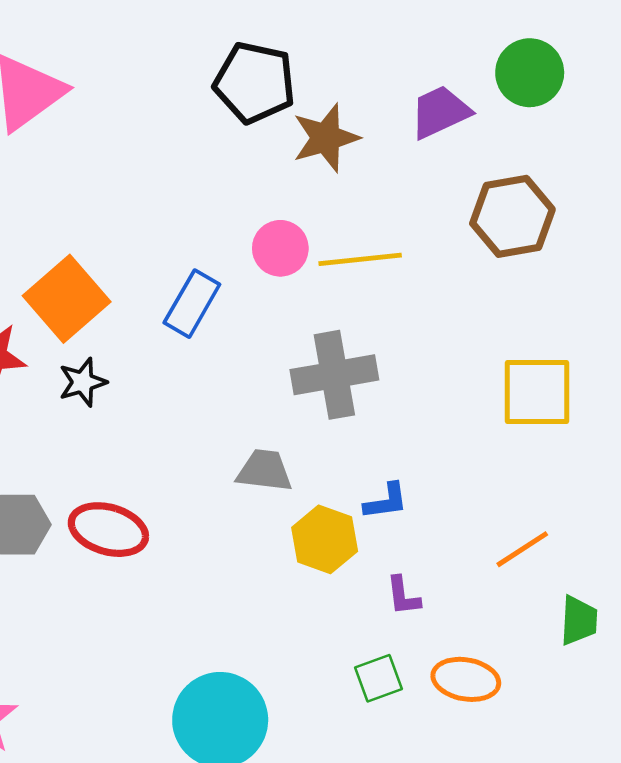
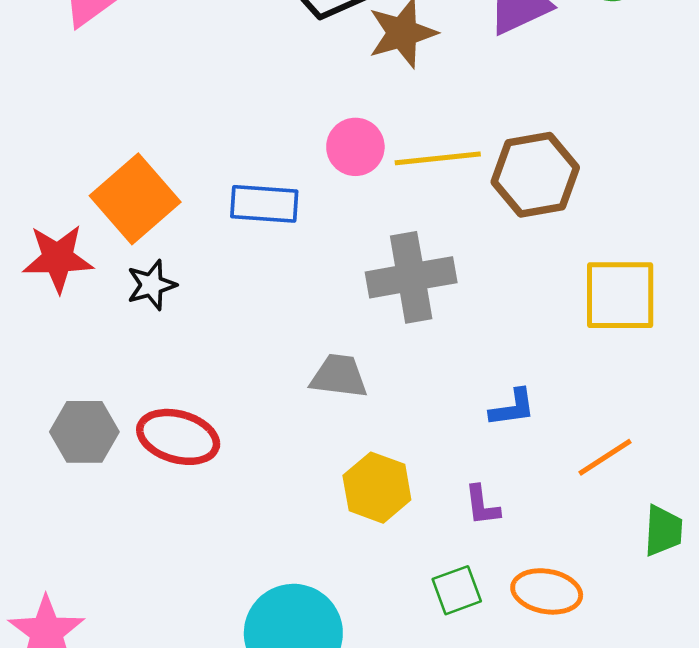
brown hexagon: (512, 216) -> (535, 175), moved
blue rectangle: (192, 304) -> (264, 204), turned 64
blue L-shape: (386, 501) -> (512, 408), moved
yellow hexagon: (325, 539) -> (377, 488), moved

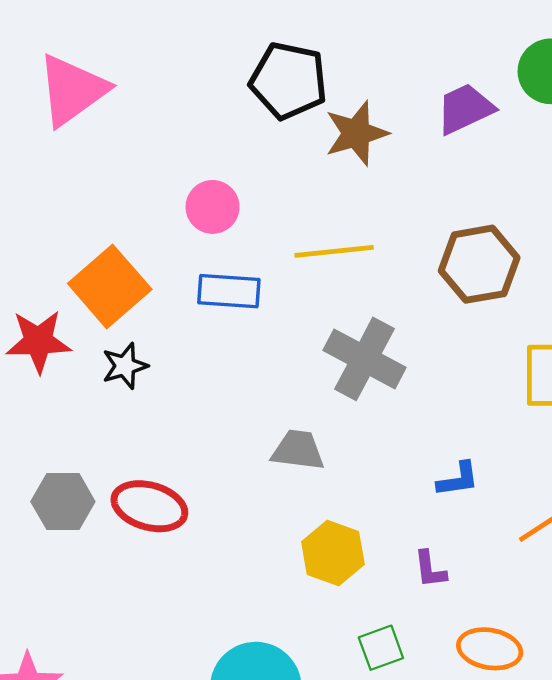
pink circle: (355, 147) -> (213, 207), moved
yellow line: (438, 158) -> (334, 251), moved
gray cross: (411, 277) -> (365, 359), turned 38
green square: (457, 590) -> (381, 648), moved

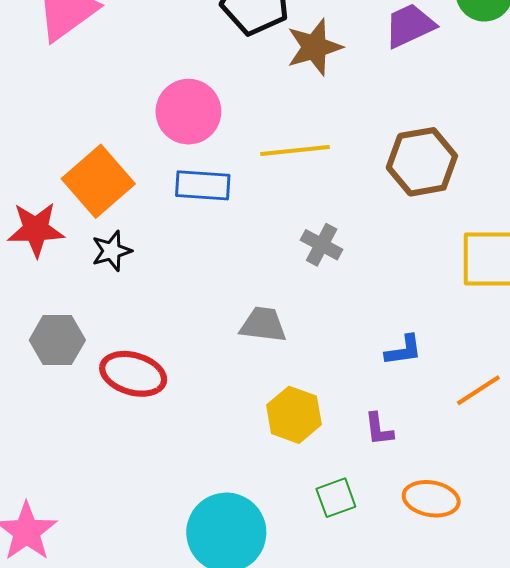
pink circle: (213, 207) -> (188, 112), size x1.4
gray cross: (365, 359) -> (322, 245), size x0.6
gray hexagon: (63, 502) -> (57, 340), moved

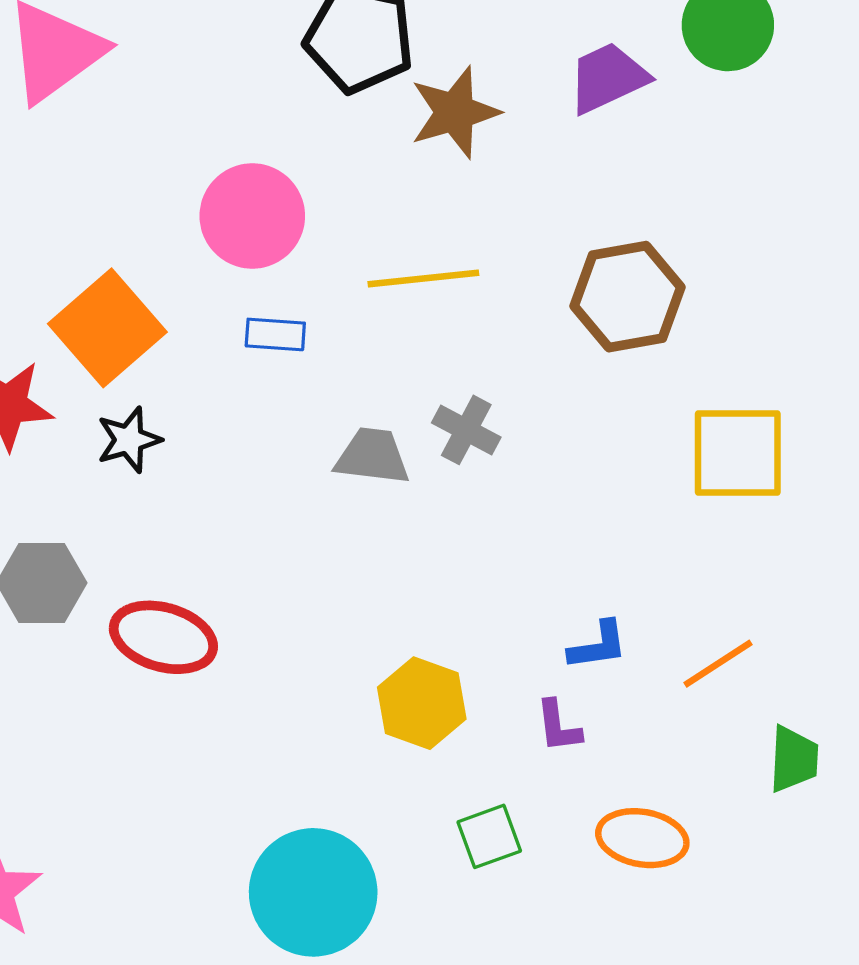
blue rectangle: (203, 185) -> (275, 334), size x0.7
gray trapezoid: (263, 325) -> (372, 456), moved
blue L-shape: (404, 350) -> (598, 646), moved

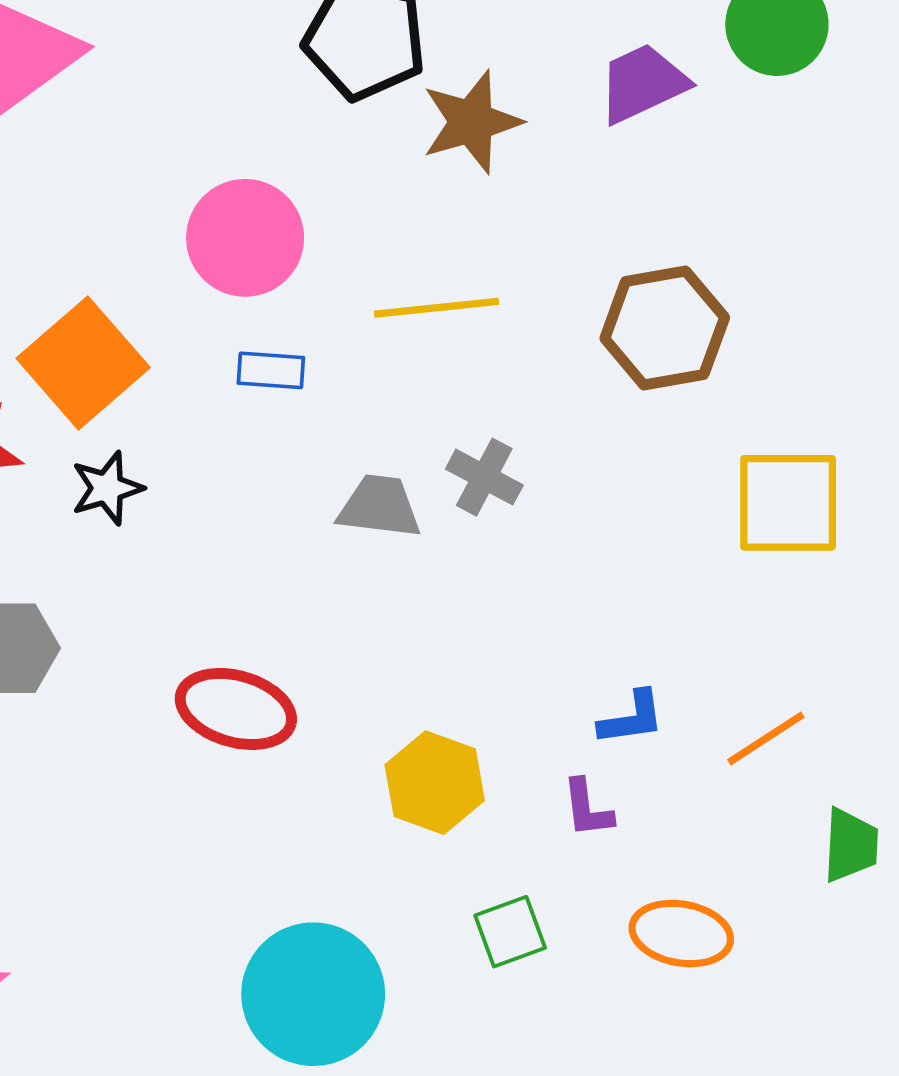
red ellipse: (163, 637) -> (236, 709), moved

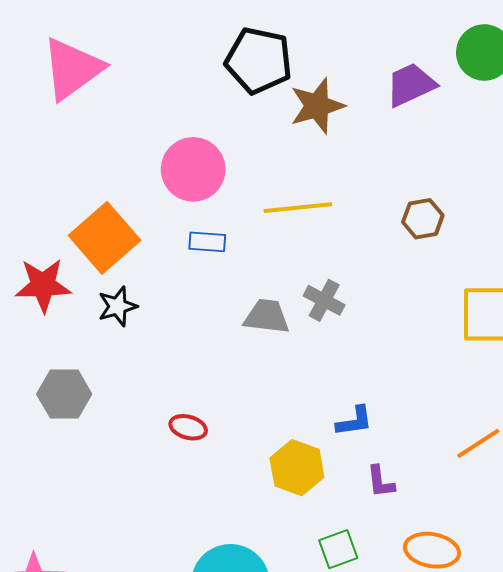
brown hexagon: (665, 328) -> (423, 219), size x0.6
red ellipse: (236, 709) -> (188, 427), size x0.6
blue L-shape: (632, 718) -> (354, 421), moved

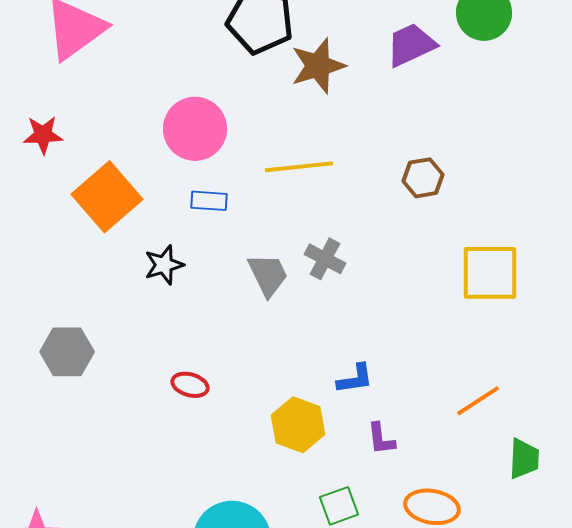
red star: (43, 285) -> (43, 135), moved, size x0.7
black star: (118, 306) -> (164, 265), moved
gray trapezoid: (267, 316) -> (268, 275), turned 57

